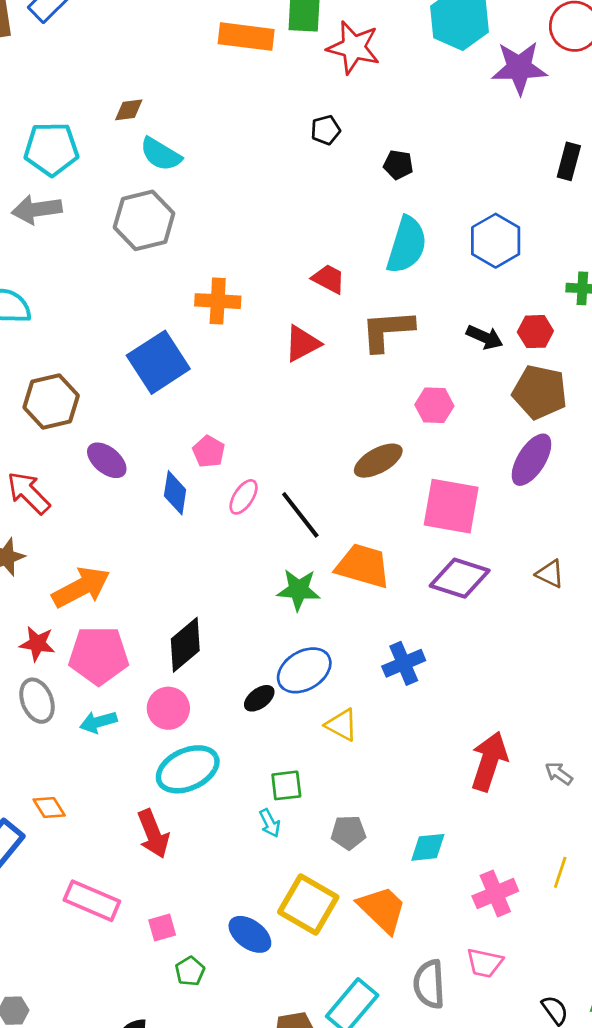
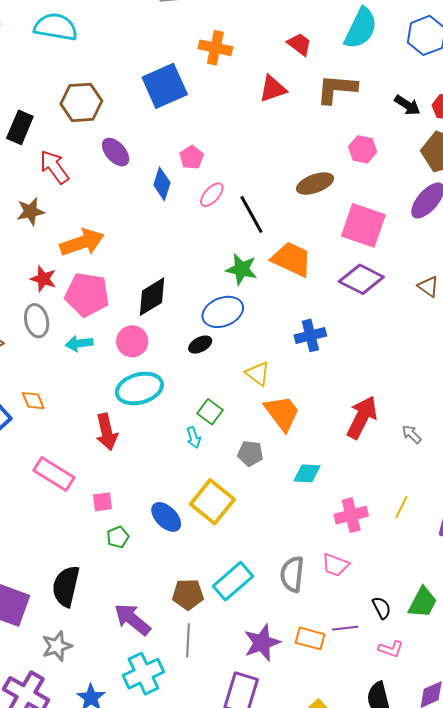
blue ellipse: (304, 670) -> (223, 312), moved
green square: (286, 785) -> (210, 412), turned 35
orange trapezoid: (382, 909) -> (282, 413), moved

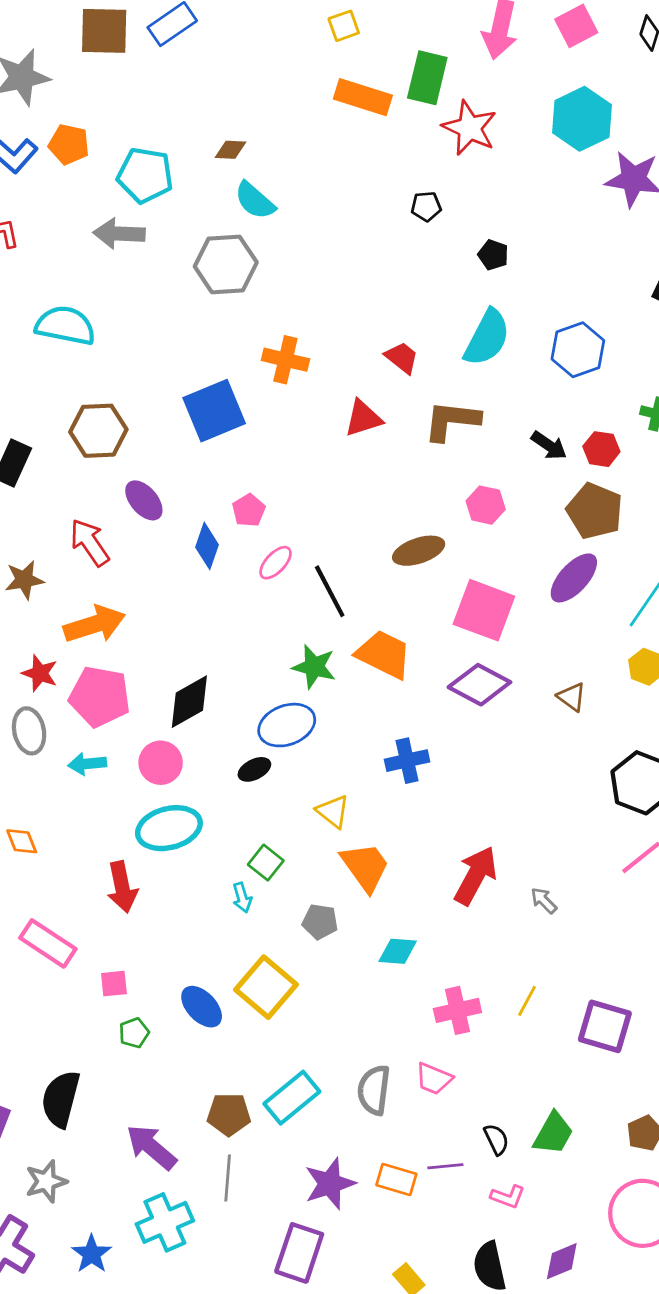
red arrow: (54, 167) -> (90, 542), moved

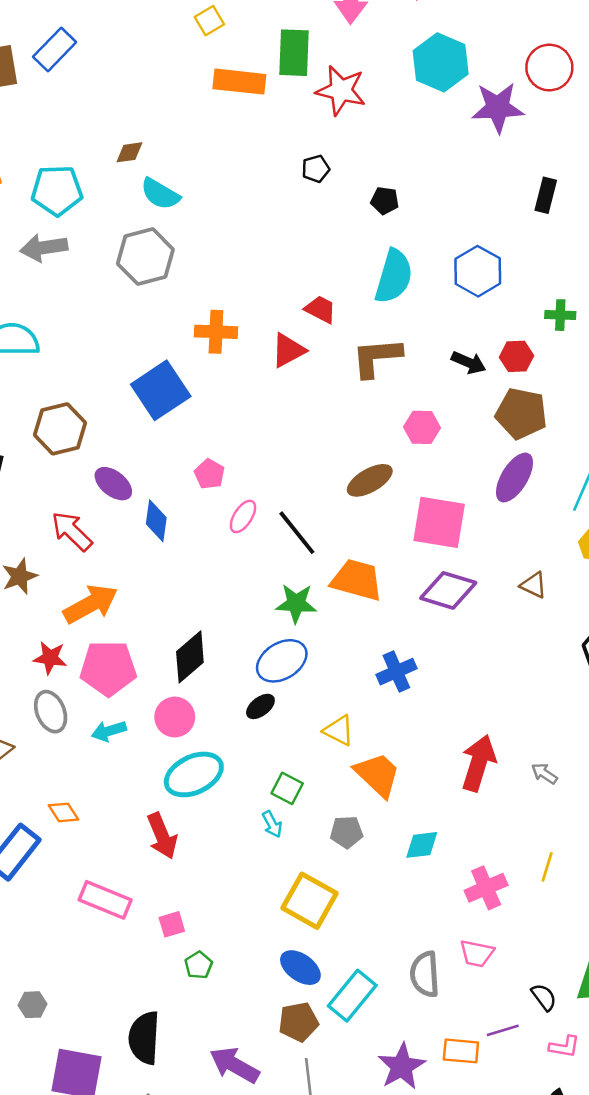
red triangle: (363, 418) -> (288, 350), moved
blue diamond: (207, 546) -> (156, 521), moved
blue ellipse: (202, 1007) -> (300, 968), moved

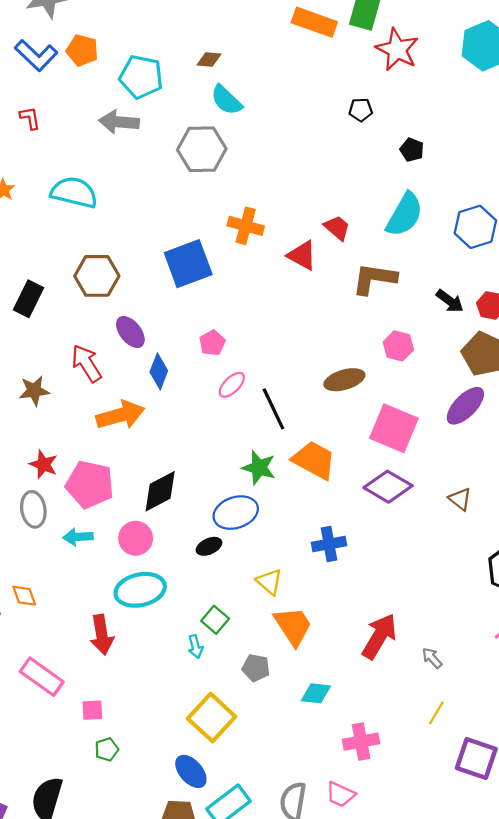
red triangle: (288, 350) -> (302, 255), turned 44
orange arrow: (91, 604) -> (120, 415), moved
yellow line: (547, 867) -> (436, 713), moved

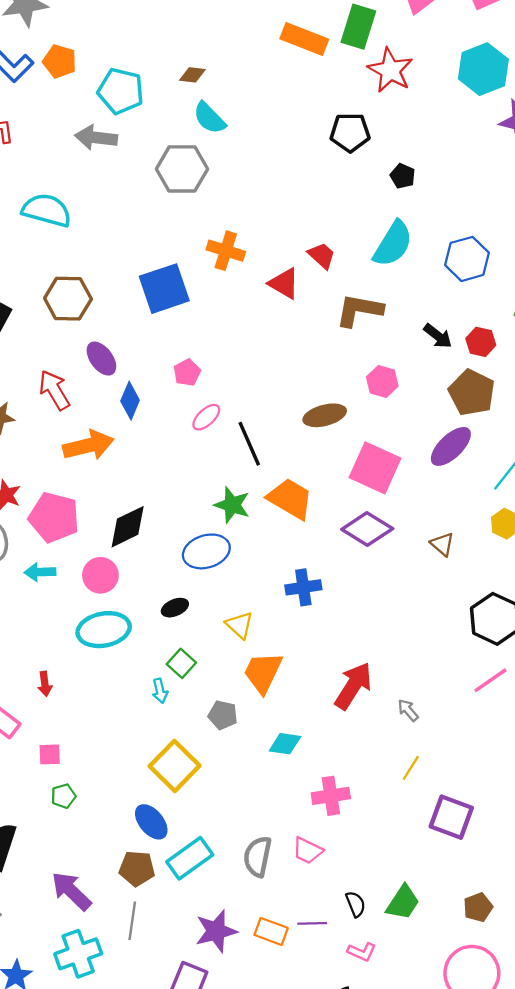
black pentagon: (361, 110) -> (350, 132), size x1.6
black ellipse: (209, 546) -> (175, 608), moved
orange trapezoid: (293, 626) -> (263, 672), turned -123
red arrow: (102, 635) -> (45, 684), moved, size x0.6

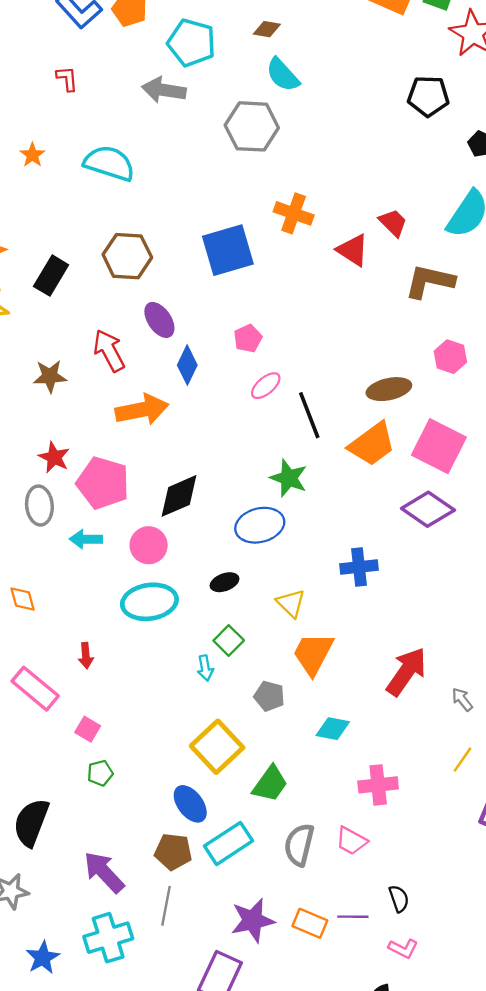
orange trapezoid: (290, 499) -> (372, 444), moved, turned 111
pink square: (50, 754) -> (88, 729), turned 30
green trapezoid: (403, 902) -> (270, 784), moved

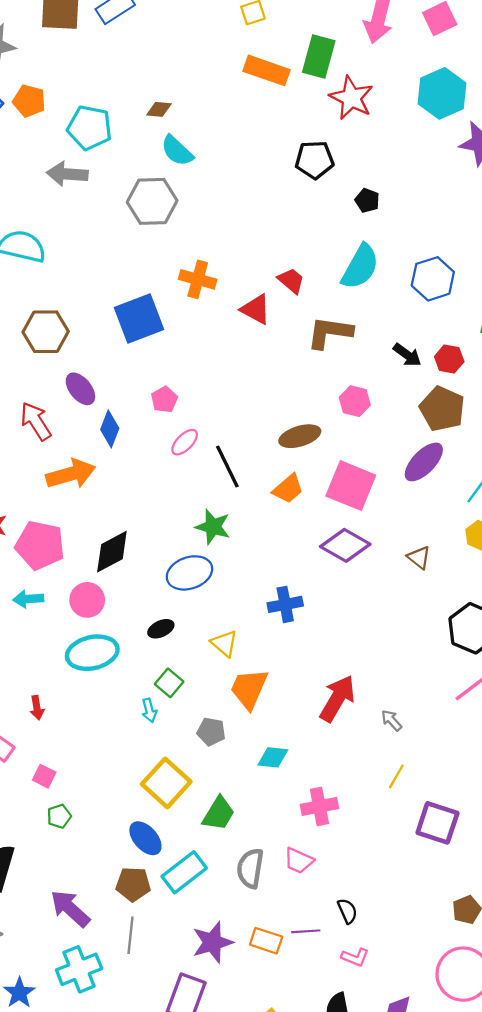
orange trapezoid: (372, 444) -> (288, 489), size x0.7

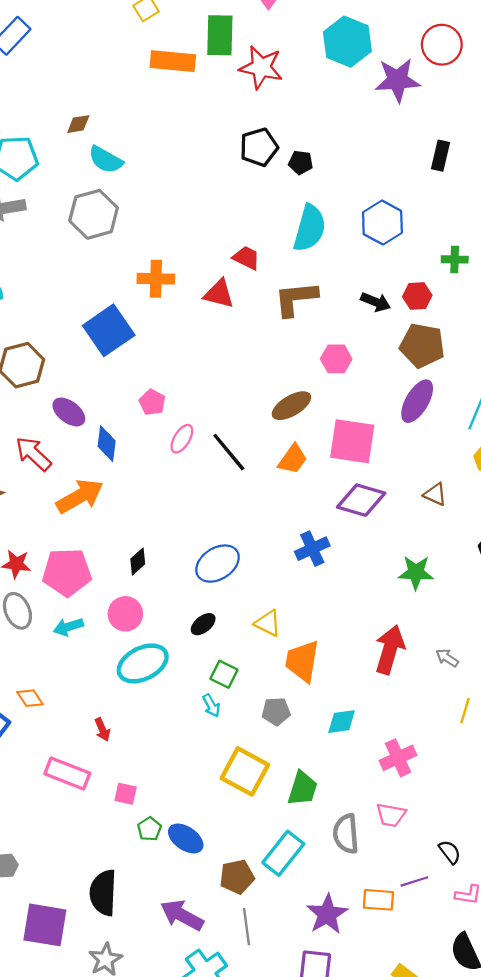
black pentagon: (315, 160) -> (259, 147), moved
green star: (213, 527) -> (416, 573), moved
black diamond: (112, 552) -> (138, 561), size x0.6
blue cross: (285, 604) -> (312, 549), moved
blue ellipse: (145, 838) -> (186, 838), moved

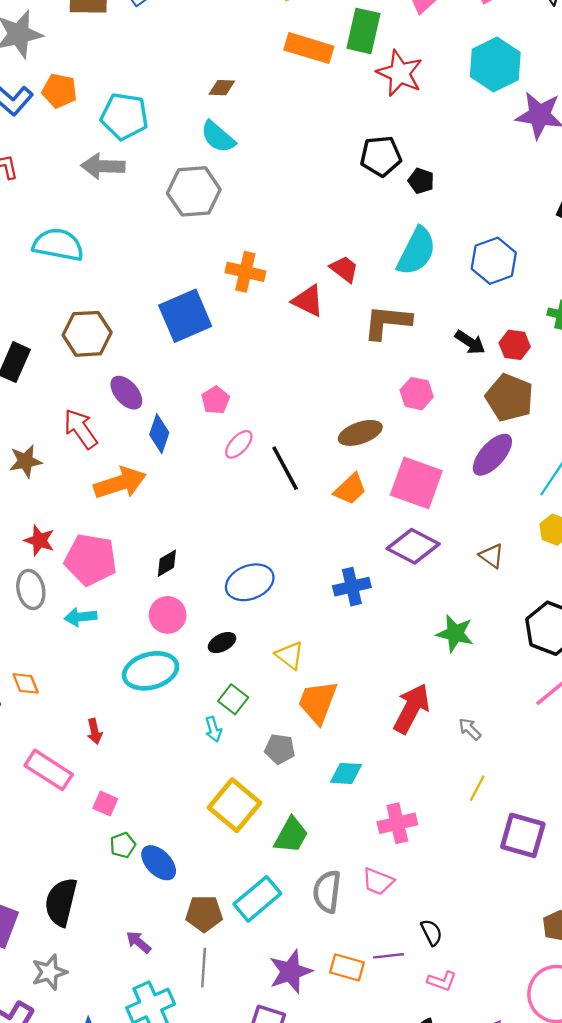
brown diamond: (78, 124) -> (222, 88), moved
pink circle: (125, 614) -> (168, 615), moved
purple arrow: (182, 915) -> (138, 942), size x0.6

